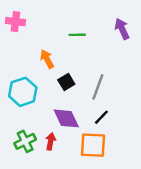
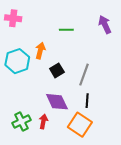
orange arrow: (47, 59) -> (40, 51), turned 42
cyan hexagon: (23, 92) -> (17, 61), moved
black line: (101, 117) -> (87, 101), turned -40
orange square: (93, 145) -> (80, 125), turned 30

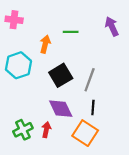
orange arrow: (40, 51) -> (45, 44), moved
black square: (57, 70) -> (61, 75), size x1.5

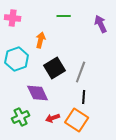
green line: (71, 32) -> (64, 16), moved
purple diamond: (61, 109) -> (38, 93), moved
red arrow: (46, 130) -> (53, 118), moved, turned -120

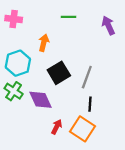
green cross: (21, 117) -> (14, 91), moved, turned -30
red arrow: (53, 118) -> (57, 127), turned 136

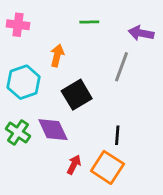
purple arrow: (108, 25) -> (141, 33), turned -54
gray line: (87, 77) -> (121, 67), moved
green cross: (14, 91) -> (18, 132), moved

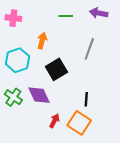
purple arrow: (141, 33) -> (99, 13), moved

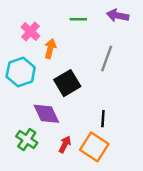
pink cross: (13, 18) -> (30, 31), moved, turned 35
green cross: (13, 97) -> (27, 140), moved

